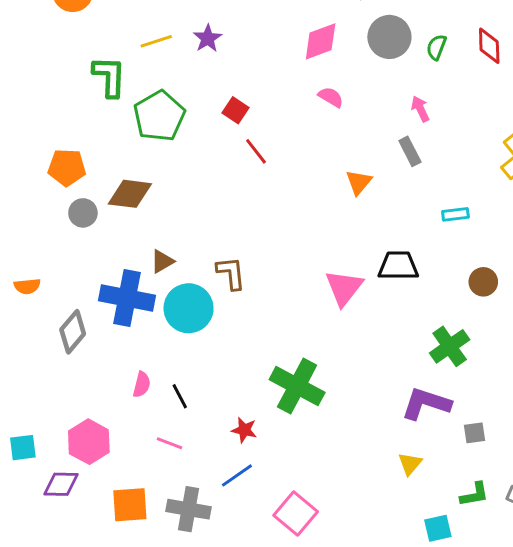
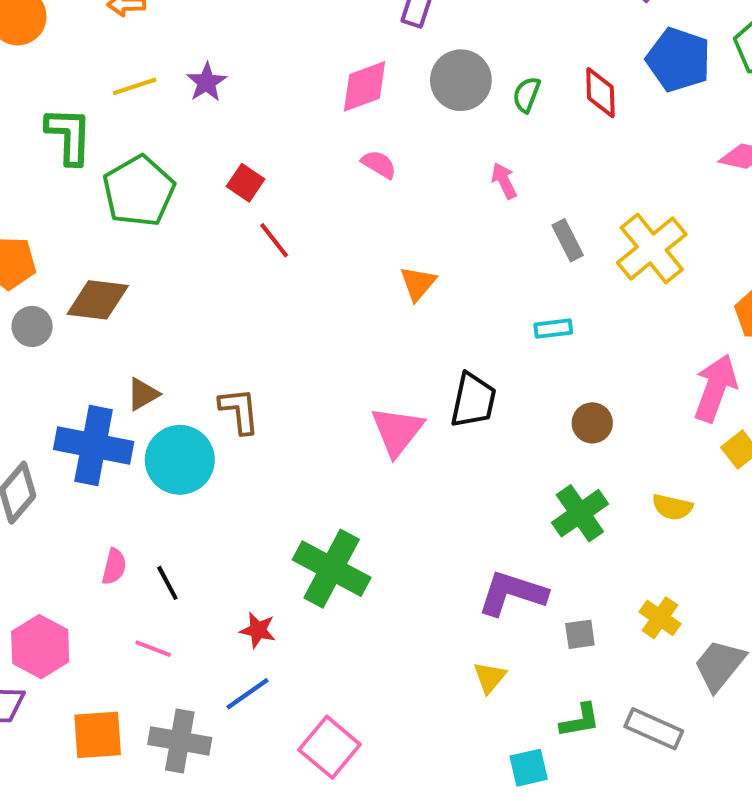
gray rectangle: (410, 151) -> (568, 240), moved
black trapezoid: (398, 266) -> (473, 400), turned 102
green cross: (450, 346) -> (580, 513), moved

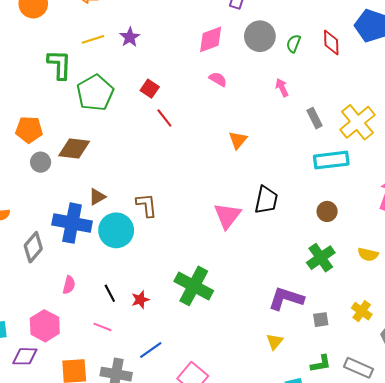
cyan rectangle: (553, 329) -> (331, 160), moved, size x1.8
pink semicircle: (114, 567) -> (69, 285), moved
red star: (258, 630) -> (140, 300), moved, turned -30

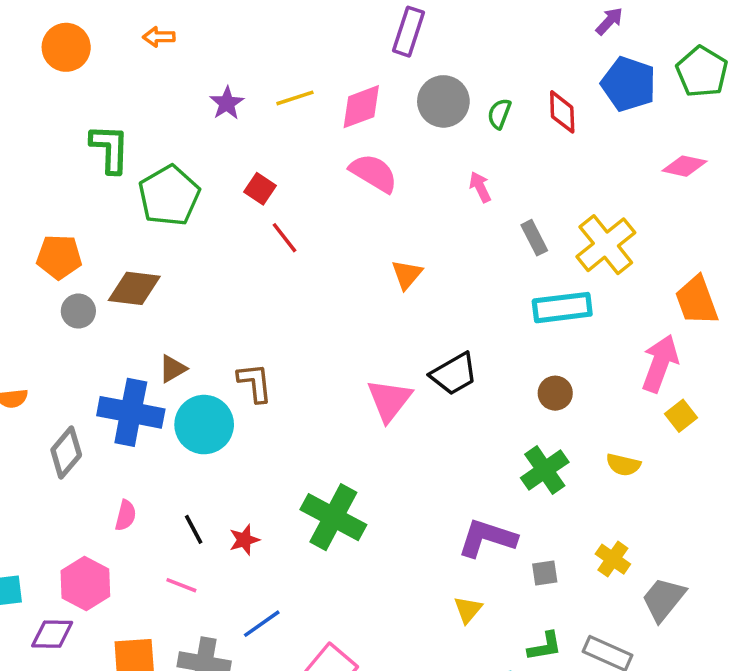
yellow line: (93, 39) -> (295, 98), moved
pink semicircle: (218, 79) -> (374, 173), size x1.6
black trapezoid: (266, 200) -> (454, 374), turned 48

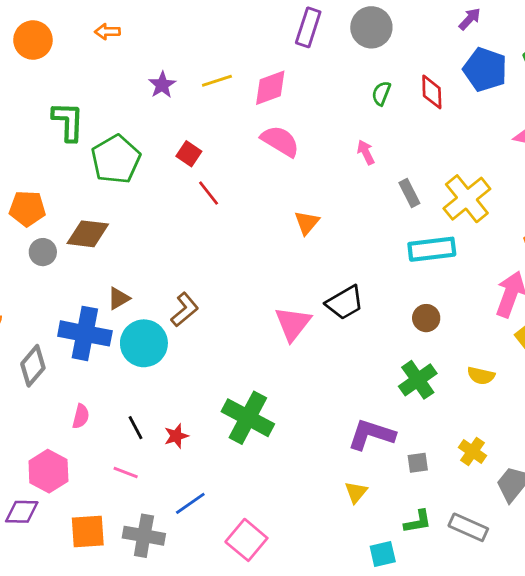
gray circle: (443, 101) -> (371, 27), moved
brown L-shape: (255, 383) -> (185, 310), turned 56

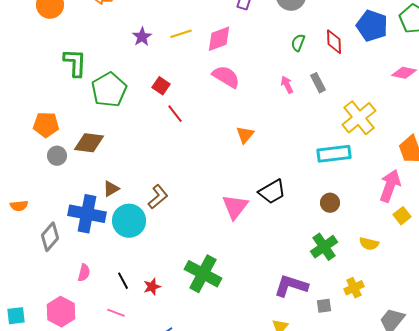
gray rectangle: (409, 193) -> (318, 83), moved
yellow cross: (473, 451) -> (354, 288), moved, turned 30

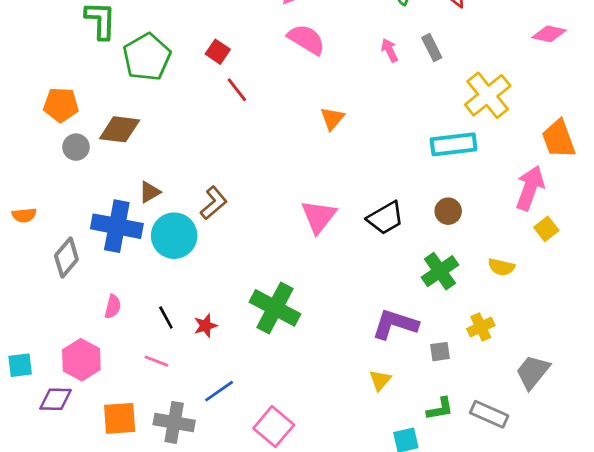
black trapezoid: (272, 192) -> (385, 218), moved

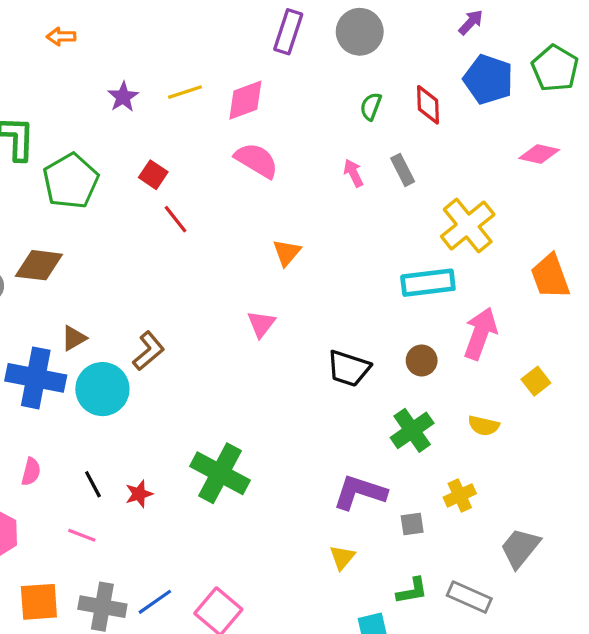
pink arrow: (530, 188) -> (480, 333), moved
pink triangle: (319, 217) -> (261, 324), moved, size x0.7
black trapezoid: (385, 218) -> (349, 368), turned 48
blue line: (219, 391) -> (155, 602), moved

